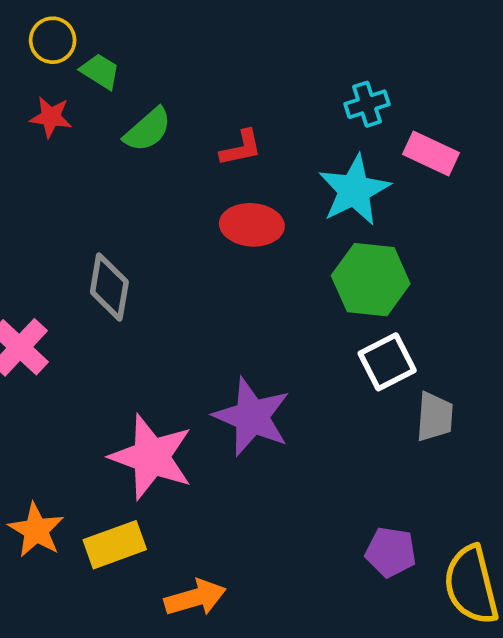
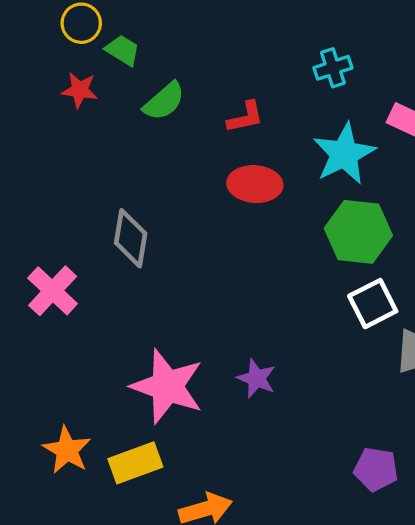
cyan cross: (367, 104) -> (333, 68), moved
purple star: (252, 417) -> (256, 378), moved, size x0.6

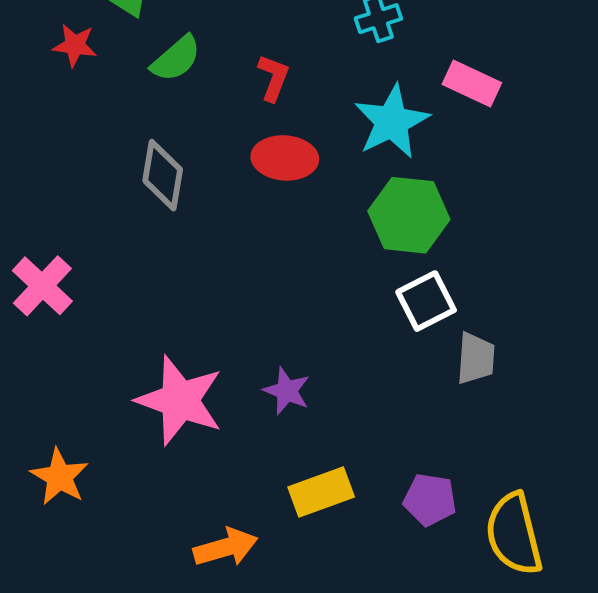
red L-shape: (245, 117) -> (273, 78), turned -57
gray diamond: (131, 238) -> (163, 175), moved
yellow rectangle: (135, 463) -> (321, 492), moved

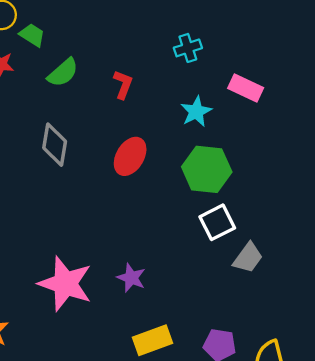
cyan star: (392, 122) -> (196, 112), size x0.7
red ellipse: (285, 158) -> (130, 156), moved, turned -63
gray trapezoid: (476, 358) -> (248, 258), turned 32

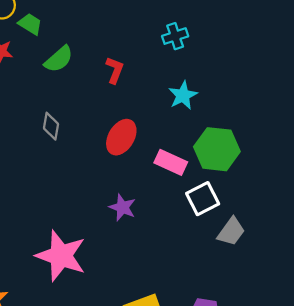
pink rectangle: (246, 88) -> (171, 162), moved
gray diamond: (55, 145) -> (51, 126), size x0.7
green hexagon: (207, 169) -> (217, 149), moved
purple star: (131, 278) -> (122, 207), moved

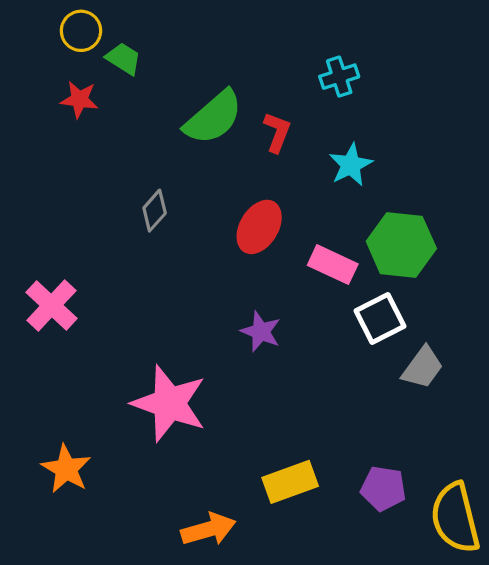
green semicircle: (59, 59) -> (213, 117), moved, size x1.4
red L-shape: (115, 70) -> (277, 132), moved
gray diamond: (51, 126) -> (155, 211), turned 32

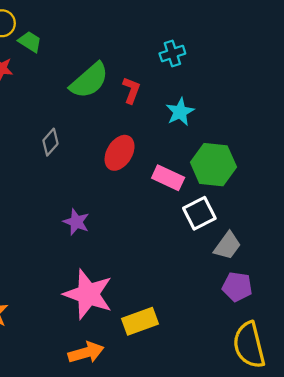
purple star: (261, 332) -> (76, 222), moved
pink star: (169, 403) -> (88, 294), moved
purple pentagon: (383, 488) -> (237, 287), moved

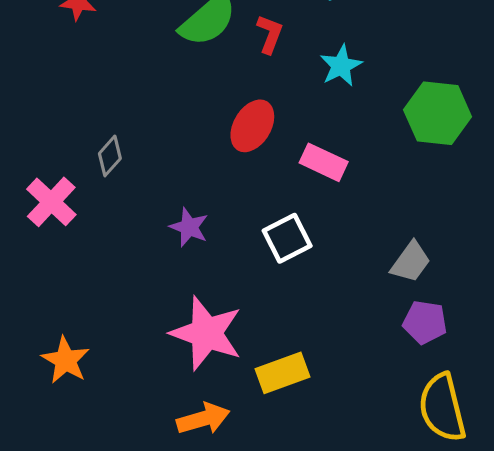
gray diamond: (50, 142) -> (110, 156), moved
green hexagon: (213, 165) -> (438, 113), moved
white square: (199, 213) -> (287, 238), moved

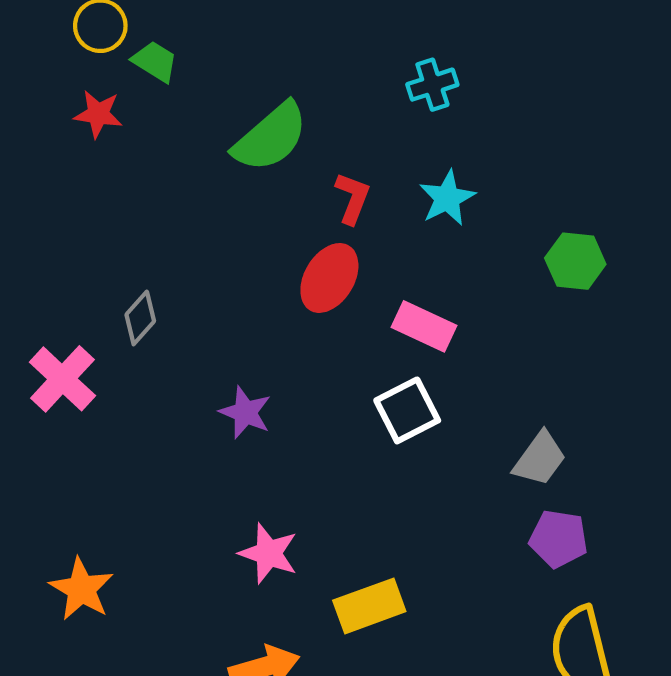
red L-shape: (270, 34) -> (353, 198), moved
green hexagon: (438, 113) -> (575, 261), size x0.7
white square: (287, 238) -> (407, 410), moved
pink star: (206, 333) -> (268, 553), size x0.6

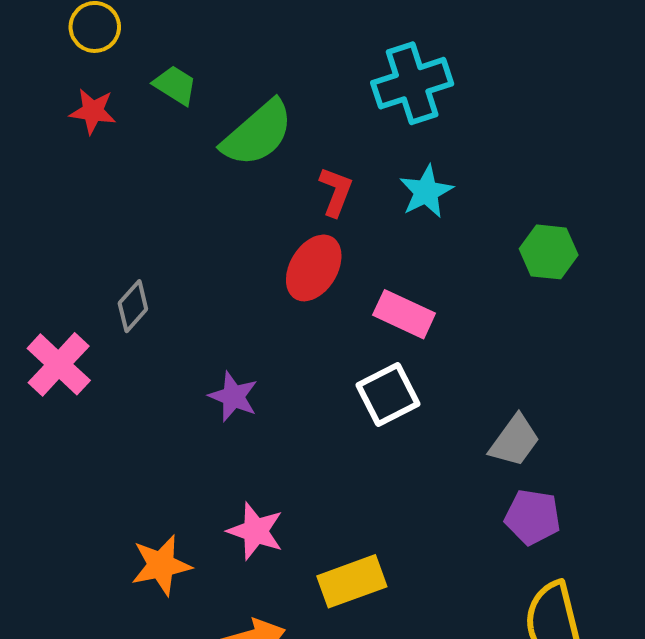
green trapezoid: (155, 61) -> (175, 85), moved
cyan cross: (432, 85) -> (412, 83), size x1.6
orange star: (81, 589) -> (161, 565), moved, turned 30

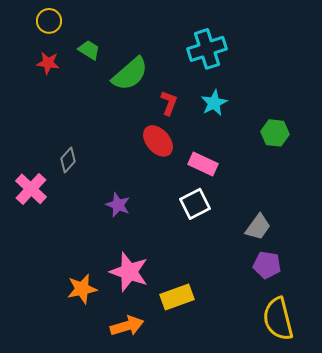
red ellipse: (314, 268) -> (158, 141), turned -72
pink star: (255, 531) -> (129, 272), size x1.4

